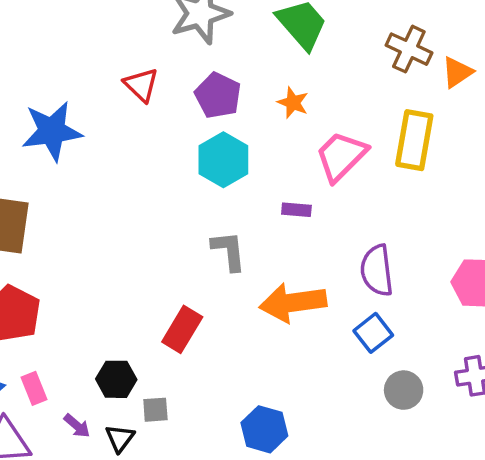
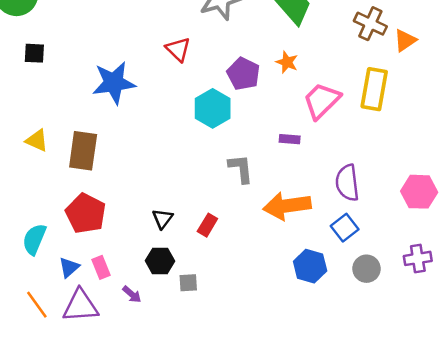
purple pentagon: (218, 95) -> (243, 74), moved
cyan hexagon: (223, 160) -> (213, 108), moved
red rectangle: (182, 329) -> (207, 225), size x0.7
blue hexagon: (264, 429) -> (310, 266), moved
black triangle: (120, 438) -> (163, 219), moved

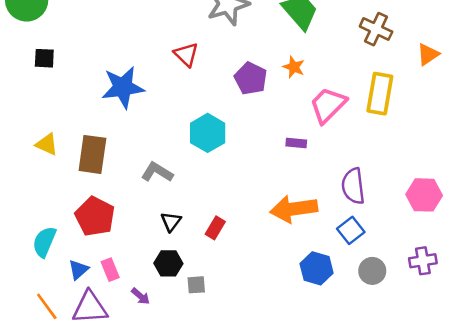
orange triangle: (405, 40) -> (428, 54), moved
cyan hexagon: (213, 108) -> (208, 133), moved
gray L-shape: (241, 169) -> (157, 172), moved, turned -52

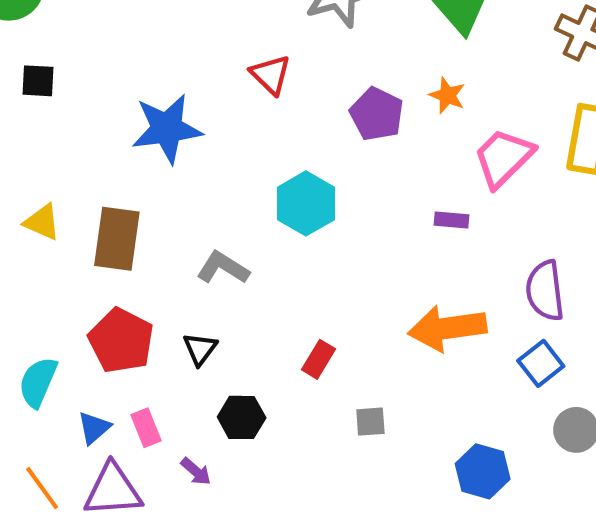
black triangle: (171, 222) -> (200, 349), moved
blue hexagon: (317, 268) -> (483, 471), moved
gray square: (196, 285) -> (370, 422), moved

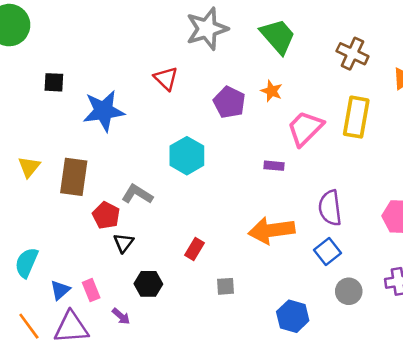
black square: (38, 81) -> (54, 82), moved
yellow triangle: (42, 222) -> (29, 167), turned 45
red pentagon: (121, 341) -> (106, 215), moved, size x0.7

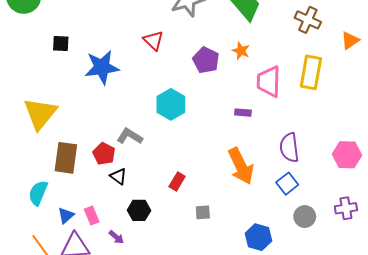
pink trapezoid: (305, 128) -> (269, 82), turned -44
yellow triangle: (29, 167) -> (40, 114), size x1.8
brown rectangle: (74, 177) -> (66, 158), moved
orange arrow: (272, 230) -> (241, 166), turned -108
black triangle: (124, 243) -> (118, 176), turned -30

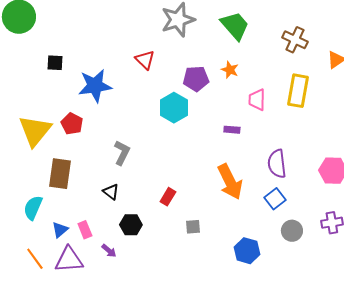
purple pentagon: (206, 60) -> (196, 79), turned -30
pink trapezoid: (269, 82) -> (257, 100), size x0.7
cyan hexagon: (171, 104) -> (174, 108), moved
gray L-shape: (130, 136) -> (122, 153), turned 85
red pentagon: (104, 154) -> (72, 124), moved

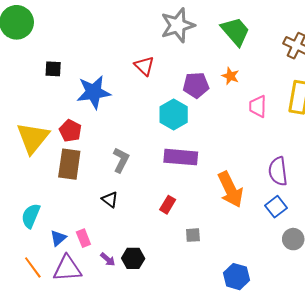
purple rectangle: (232, 130) -> (181, 157), moved, size x2.0
brown rectangle: (60, 174) -> (69, 164), moved
black hexagon: (131, 225) -> (133, 258), moved
blue hexagon: (247, 251) -> (236, 277), moved

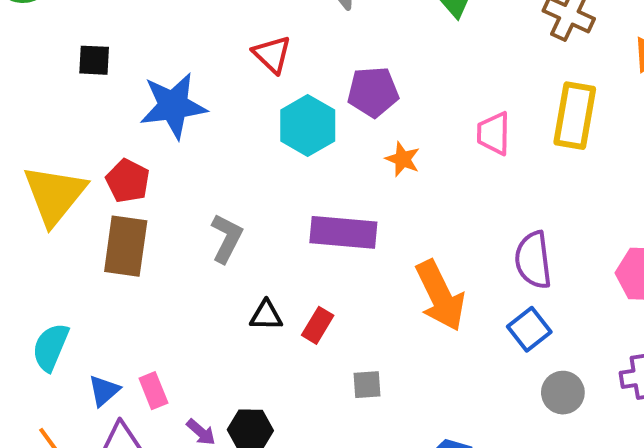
orange star: (230, 76) -> (403, 159), moved
cyan hexagon: (174, 114) -> (308, 126), moved
black triangle: (110, 200) -> (266, 315), moved, turned -36

